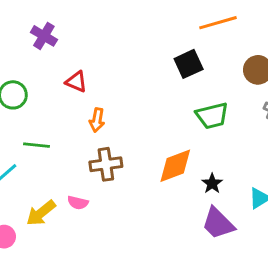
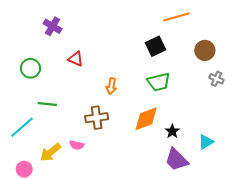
green trapezoid: (212, 116) -> (159, 82), moved
orange arrow: (97, 120) -> (111, 86), moved

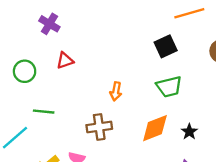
red triangle: (76, 59) -> (65, 61), moved, turned -42
black star: (172, 131) -> (189, 132), moved

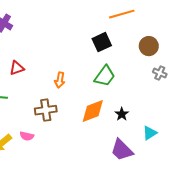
red triangle: (65, 61) -> (17, 68), moved
green trapezoid: (169, 87) -> (105, 76), turned -40

